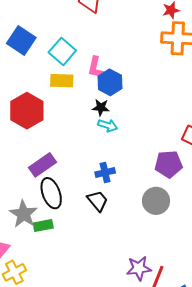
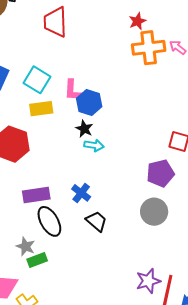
black star: (101, 108) -> (84, 129), turned 30
purple rectangle: (42, 165) -> (36, 195), turned 36
blue cross: (105, 172) -> (81, 193), moved, turned -30
gray star: (23, 214) -> (26, 247), size x0.7
green rectangle: (43, 225) -> (37, 260), moved

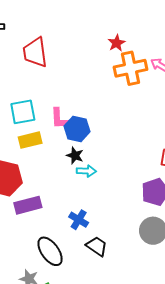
cyan square: (37, 80) -> (23, 112), turned -36
purple rectangle: (36, 195) -> (28, 205), moved

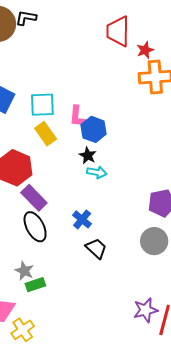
red trapezoid: (35, 52) -> (118, 31), moved
yellow rectangle: (30, 140) -> (46, 134), turned 60
purple rectangle: (28, 205) -> (34, 198), turned 52
black ellipse: (50, 251) -> (35, 227), moved

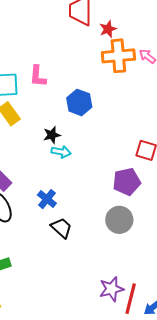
pink L-shape: (78, 116) -> (38, 76), moved
blue hexagon: (94, 129) -> (79, 102), moved
black star: (88, 155) -> (52, 135), turned 30

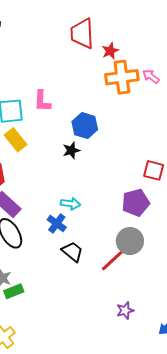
black star: (52, 135) -> (71, 150), moved
cyan arrow: (61, 152) -> (71, 204), moved
purple star: (112, 289) -> (125, 310), size x0.7
red line: (131, 299) -> (114, 259), moved, turned 36

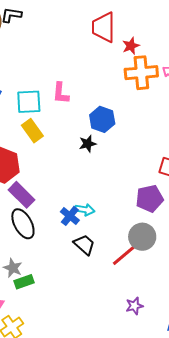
cyan arrow: (71, 204) -> (85, 210), moved

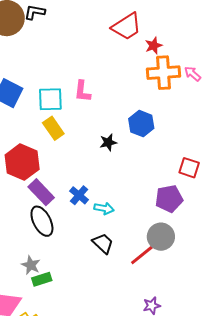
red trapezoid: (104, 27) -> (127, 26), turned -124
blue hexagon: (102, 119) -> (141, 124), moved
blue cross: (70, 216) -> (79, 195), moved

